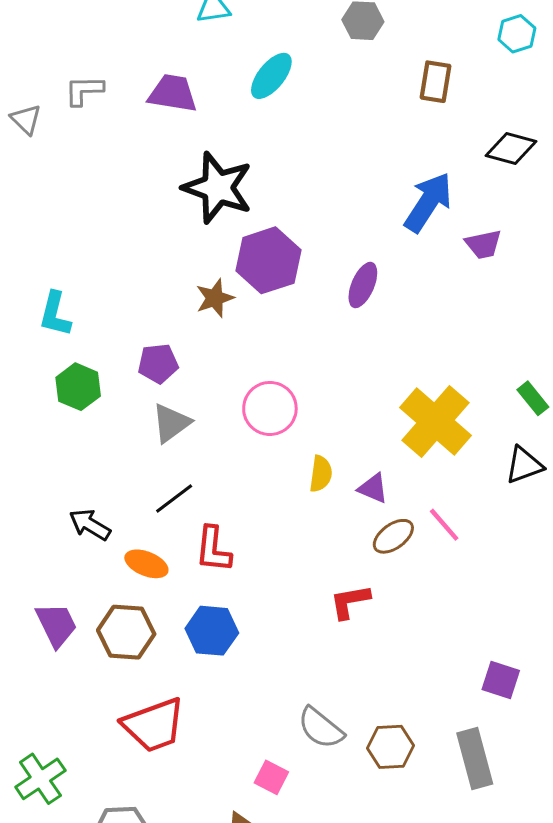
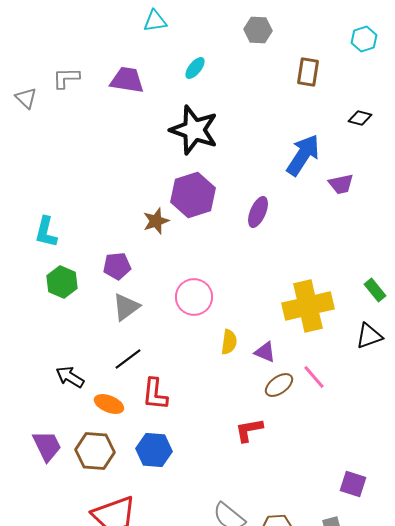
cyan ellipse: (271, 76) -> (195, 68), size x0.7
black diamond: (511, 149) -> (360, 118), size x0.7
black star: (218, 188) -> (194, 130), moved
yellow cross: (435, 422) -> (308, 306), turned 36

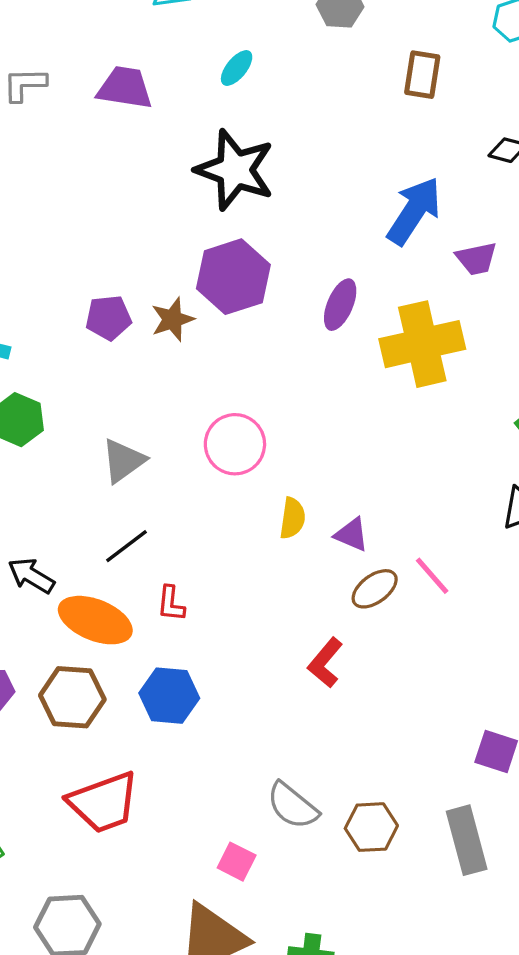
purple pentagon: (117, 266) -> (108, 318), moved
yellow cross: (308, 306) -> (422, 344), moved
red L-shape: (155, 394) -> (171, 604), size x0.7
orange ellipse: (109, 404) -> (95, 620), size x1.5
red L-shape: (249, 430) -> (325, 663), turned -40

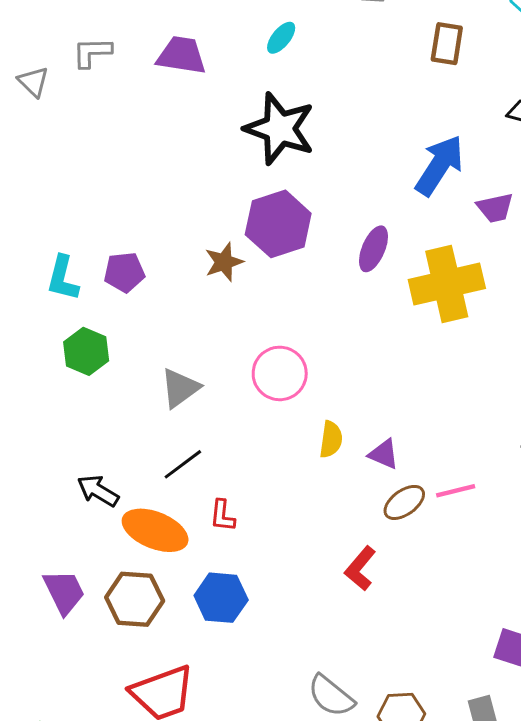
purple pentagon: (108, 318) -> (124, 272), moved
pink line: (432, 576) -> (456, 491), turned -63

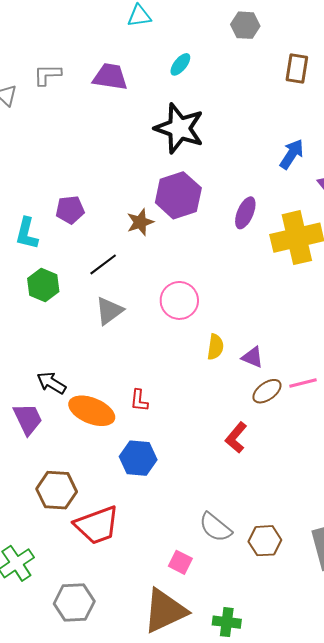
blue arrow: (439, 165) -> (292, 154), size x0.7
purple pentagon: (124, 272) -> (70, 210), moved
black line: (183, 464) -> (103, 264), moved
purple trapezoid: (64, 592) -> (28, 419), moved
brown hexagon: (135, 599) -> (57, 490), moved

